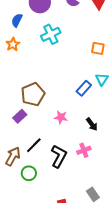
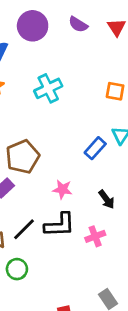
cyan cross: (51, 34) -> (48, 88), moved
black L-shape: (59, 156) -> (60, 225), moved, turned 60

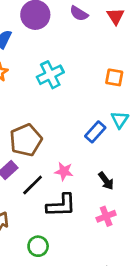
black line: (24, 229) -> (33, 185), moved
pink cross: (95, 236) -> (106, 216), moved
green circle: (17, 269) -> (38, 246), moved

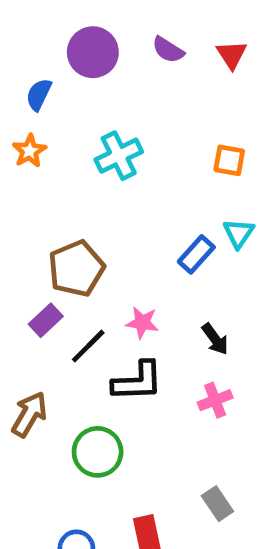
green circle: (38, 246) -> (98, 452), size x1.4

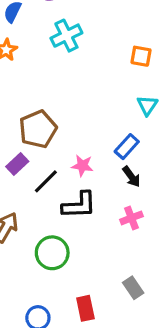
cyan cross: (119, 156) -> (66, 36), moved
blue rectangle: (196, 254) -> (127, 147), moved

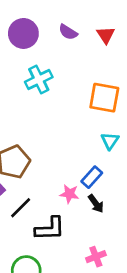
orange square: (141, 56) -> (104, 98), size x1.6
pink star: (82, 166) -> (69, 194), moved
pink cross: (131, 218) -> (96, 257), moved

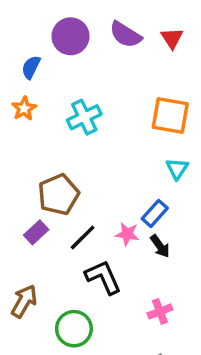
purple semicircle: (68, 32) -> (126, 35), size x1.4
cyan cross: (39, 79) -> (84, 117), moved
black line: (21, 208) -> (83, 238), moved
black L-shape: (50, 229) -> (103, 277), turned -112

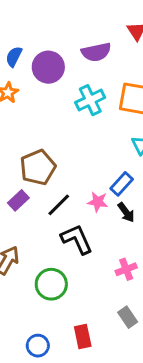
purple semicircle: (126, 35) -> (96, 52), moved, turned -44
purple circle: (71, 36) -> (48, 67), moved
cyan cross: (84, 117) -> (90, 100), moved

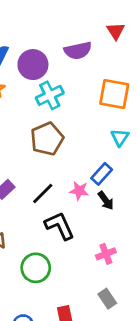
cyan cross: (90, 100) -> (50, 95), moved
brown pentagon: (38, 167) -> (47, 139), moved

